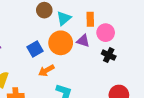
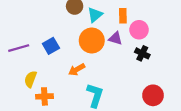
blue square: (35, 49) -> (51, 46), moved

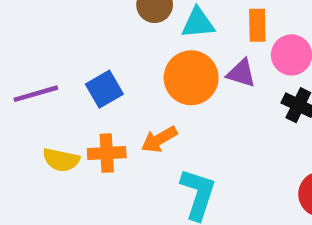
cyan triangle: (95, 15) -> (198, 23), turned 35
yellow semicircle: (30, 79) -> (61, 160), turned -98
orange cross: (44, 96) -> (107, 153), moved

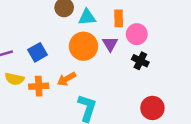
purple triangle: (241, 73) -> (110, 44), turned 42
yellow semicircle: (61, 160) -> (15, 79), moved

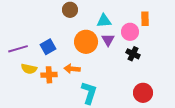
cyan triangle: (87, 17) -> (104, 21), moved
orange rectangle: (119, 18) -> (145, 19), moved
orange arrow: (67, 79) -> (72, 69), turned 35

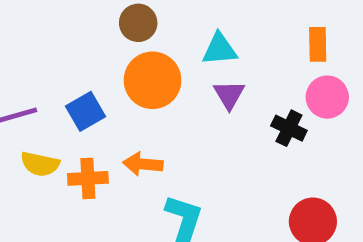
pink circle: (130, 32) -> (327, 97), moved
orange circle: (86, 42) -> (153, 80), moved

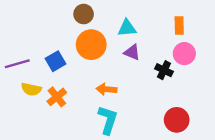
purple triangle: (229, 95) -> (132, 52), turned -36
orange arrow: (143, 164) -> (107, 89), moved
orange cross: (88, 178) -> (57, 97), turned -36

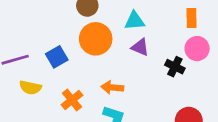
orange cross: (57, 97) -> (72, 100), moved

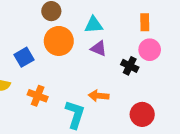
orange arrow: (112, 87) -> (99, 96), moved
orange cross: (72, 100) -> (38, 96), turned -30

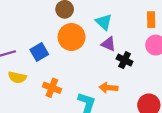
cyan triangle: (94, 25) -> (104, 22), turned 48
black cross: (130, 66) -> (125, 60), moved

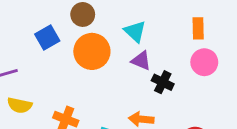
blue square: (39, 52) -> (47, 38), moved

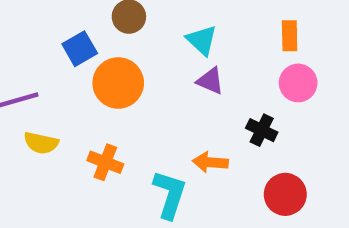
orange circle: (92, 51) -> (118, 83), moved
black cross: (163, 82) -> (262, 130), moved

